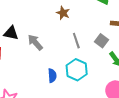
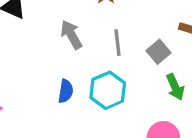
gray arrow: (35, 42) -> (71, 35), moved

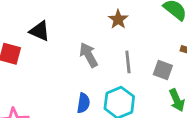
gray square: (159, 52) -> (163, 70), turned -30

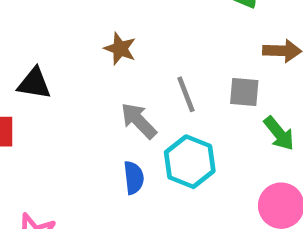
brown star: (118, 19) -> (120, 49), moved
gray arrow: (89, 55) -> (139, 121), moved

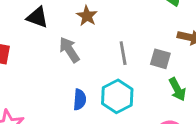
black triangle: (34, 83) -> (37, 17), moved
gray arrow: (139, 121) -> (69, 50), moved

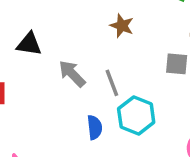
brown star: (87, 16) -> (122, 26), moved
gray line: (123, 53) -> (112, 83), moved

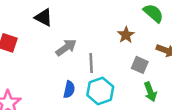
brown star: (122, 26) -> (126, 35), moved
gray arrow: (72, 74) -> (66, 48), turned 80

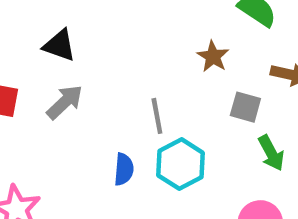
gray arrow: (66, 48) -> (65, 102), moved

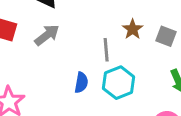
brown star: (213, 56) -> (133, 29), moved
gray square: (245, 107) -> (166, 36), moved

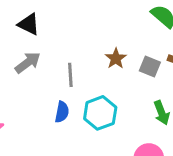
gray line: (106, 50) -> (70, 75), moved

